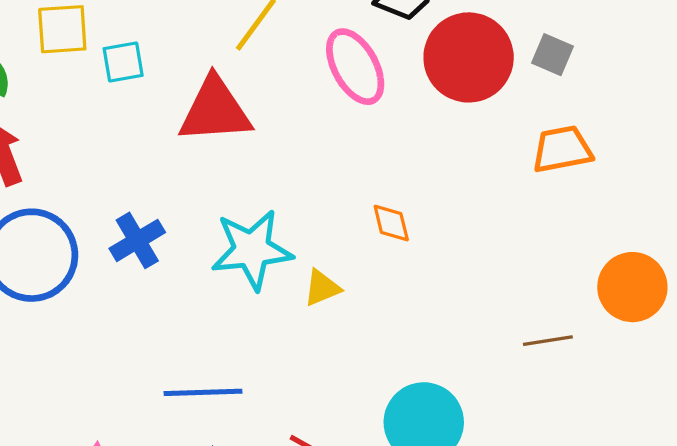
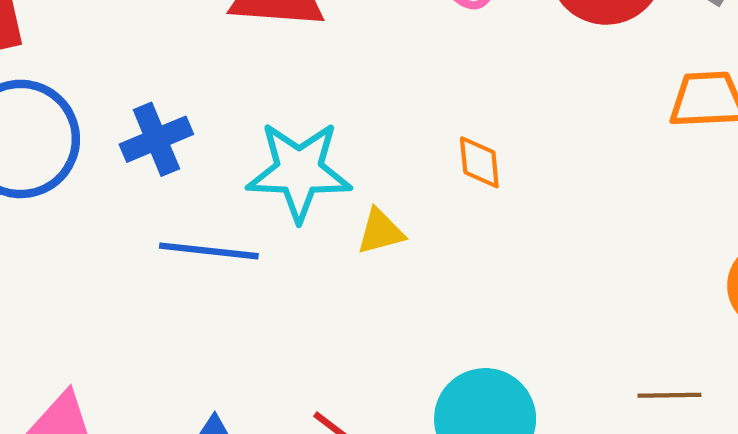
brown line: (548, 341) -> (669, 395), moved
blue line: (203, 392) -> (209, 251), moved

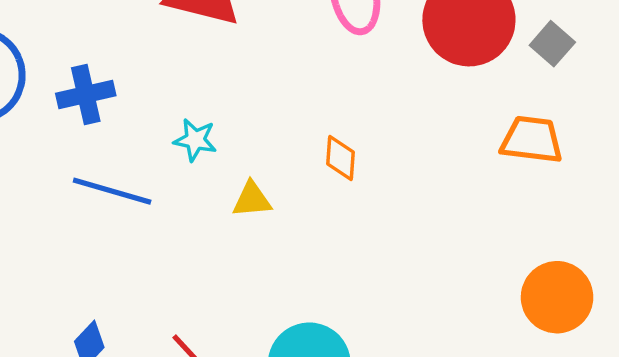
cyan star: (299, 171) -> (195, 140), size x0.5

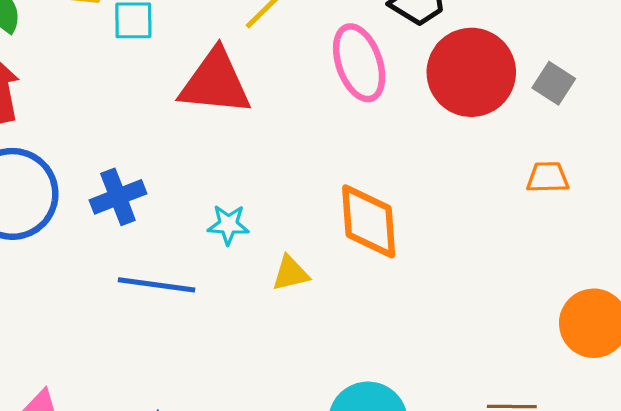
orange trapezoid: (532, 140) -> (548, 177), size x0.7
orange diamond: (341, 158) -> (369, 221), size x1.8

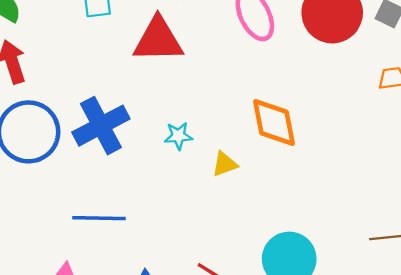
blue cross: (118, 197) -> (101, 126), size x1.5
blue line: (157, 285) -> (99, 218), moved

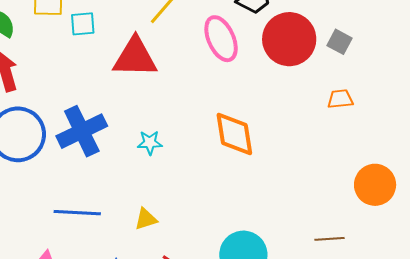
yellow triangle: (225, 164) -> (146, 219), moved

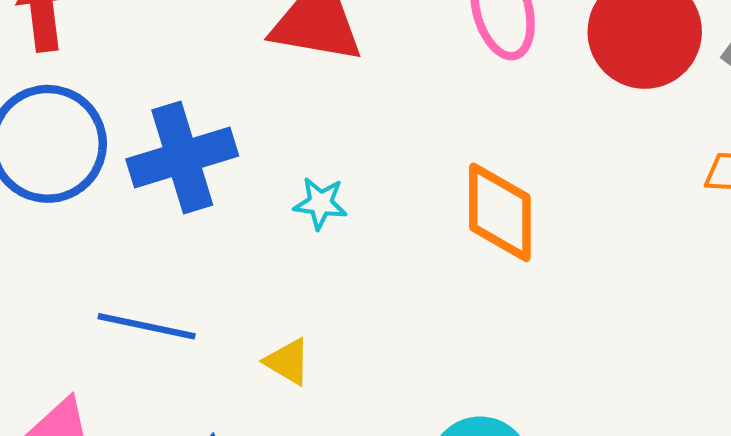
yellow triangle: (146, 219) -> (288, 362), turned 40

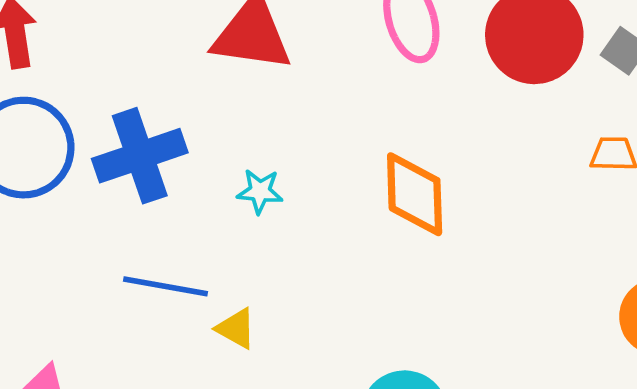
blue line: (147, 326) -> (165, 286), moved

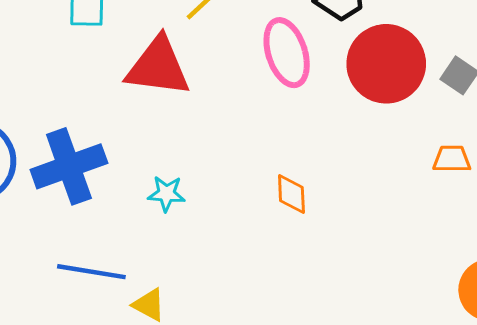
orange diamond: (415, 194) -> (291, 194), size x0.6

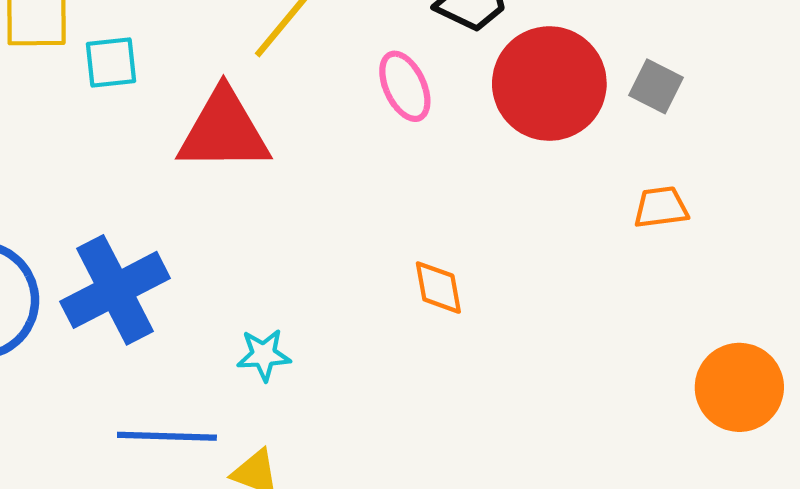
pink ellipse: (287, 53) -> (405, 86), size x0.7
cyan star: (166, 194) -> (264, 355), moved

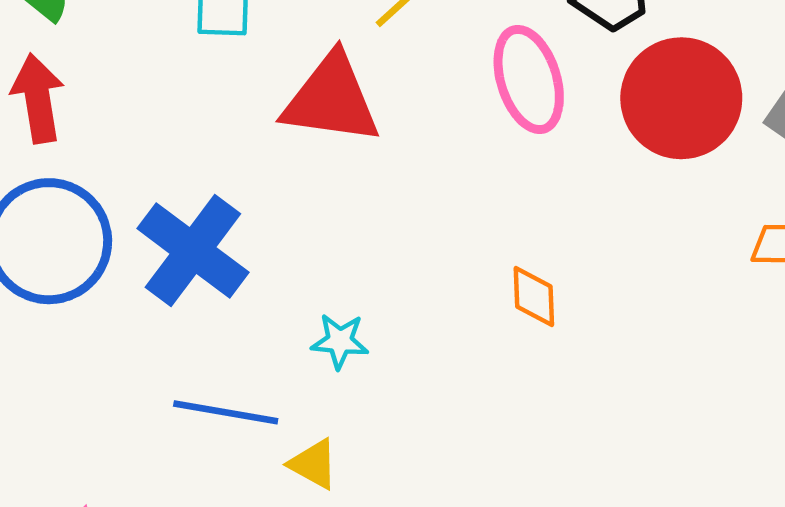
pink ellipse: (405, 86) -> (529, 79), size x1.4
blue cross: (115, 290) -> (193, 250), turned -34

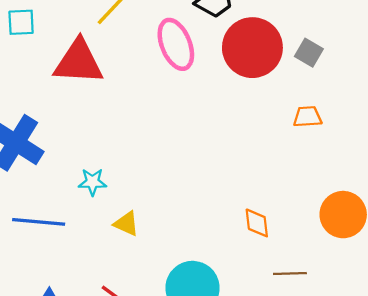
orange diamond: (534, 296) -> (257, 223), moved
yellow triangle: (313, 464) -> (126, 224), moved

